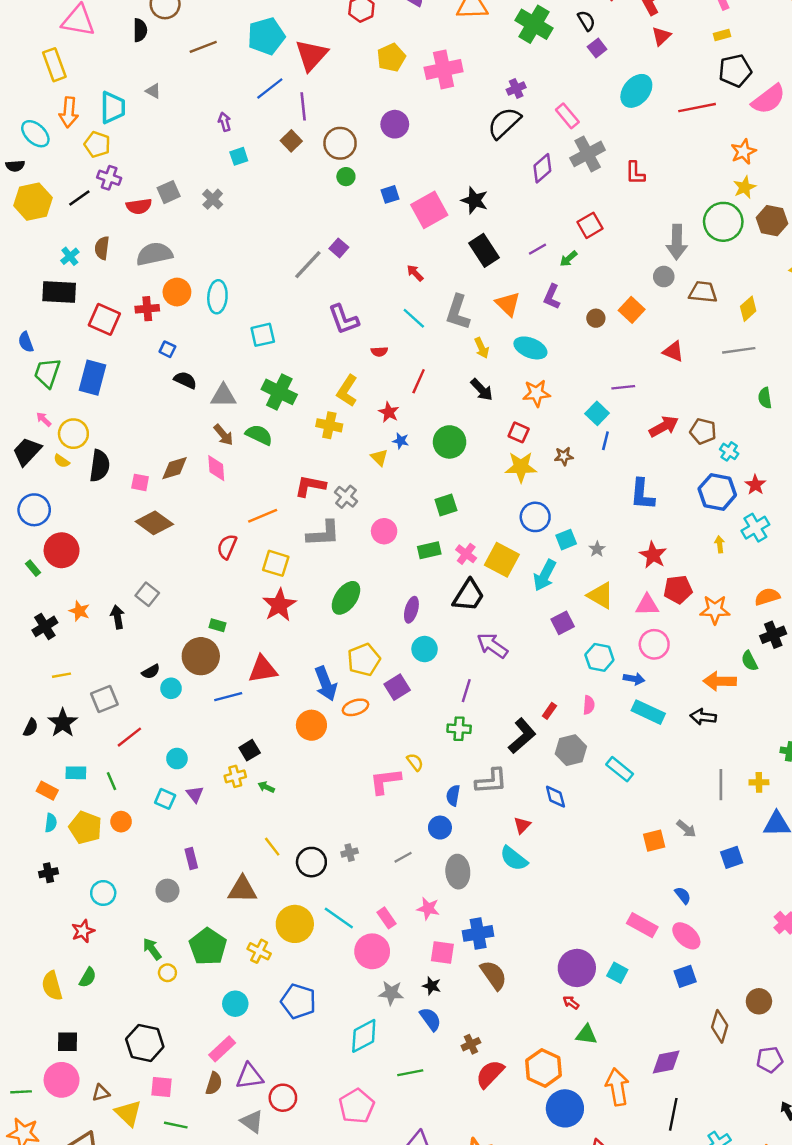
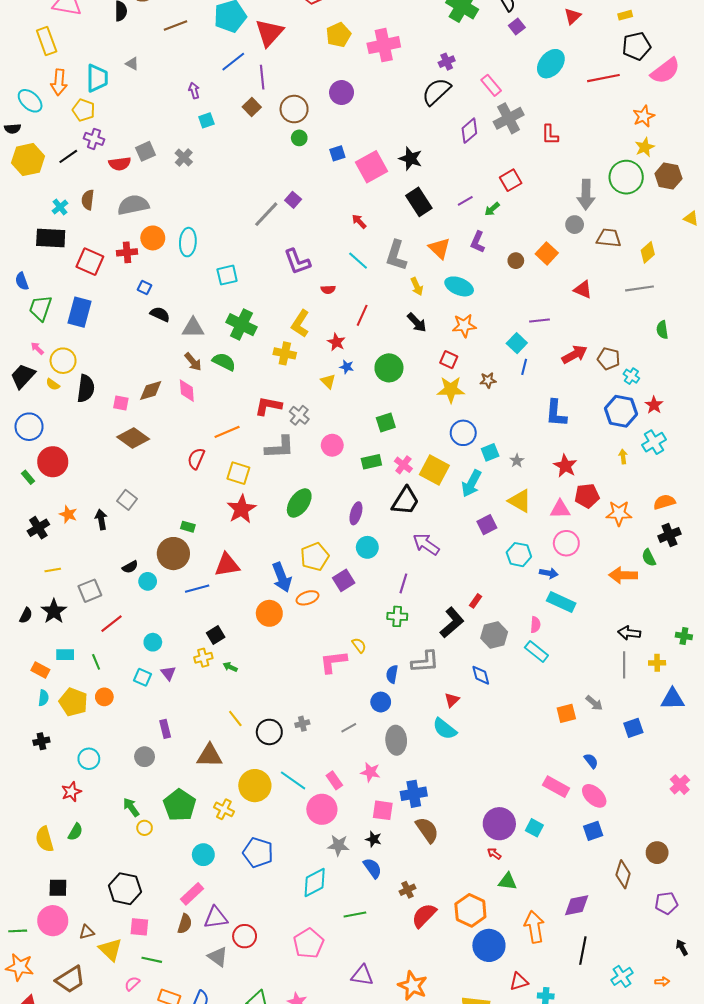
pink semicircle: (589, 705) -> (535, 625), moved
black arrow: (703, 717) -> (629, 633), moved

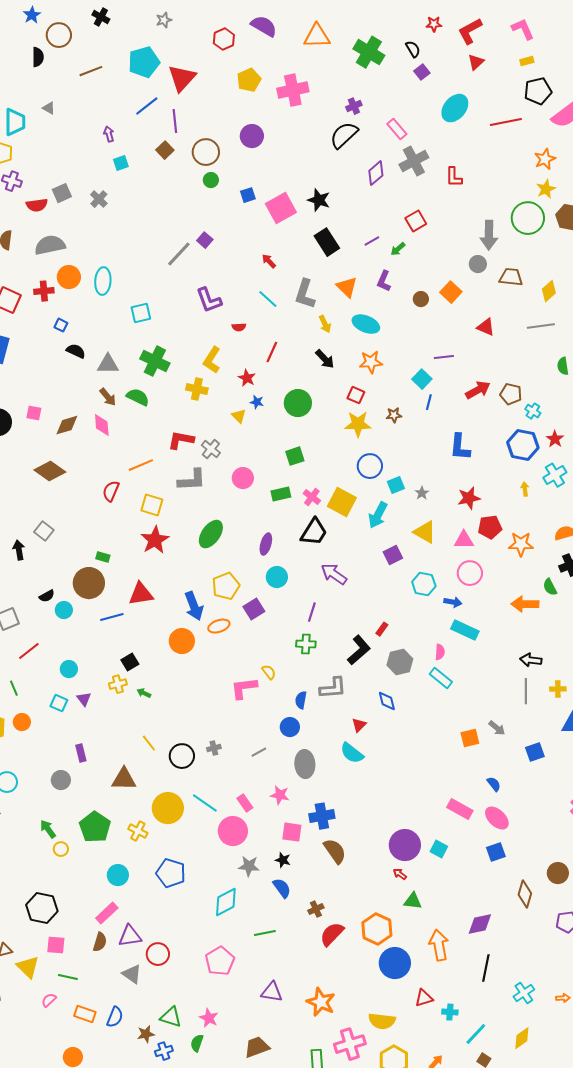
pink square: (121, 403) -> (34, 413), moved
red star: (565, 466) -> (469, 498), turned 30

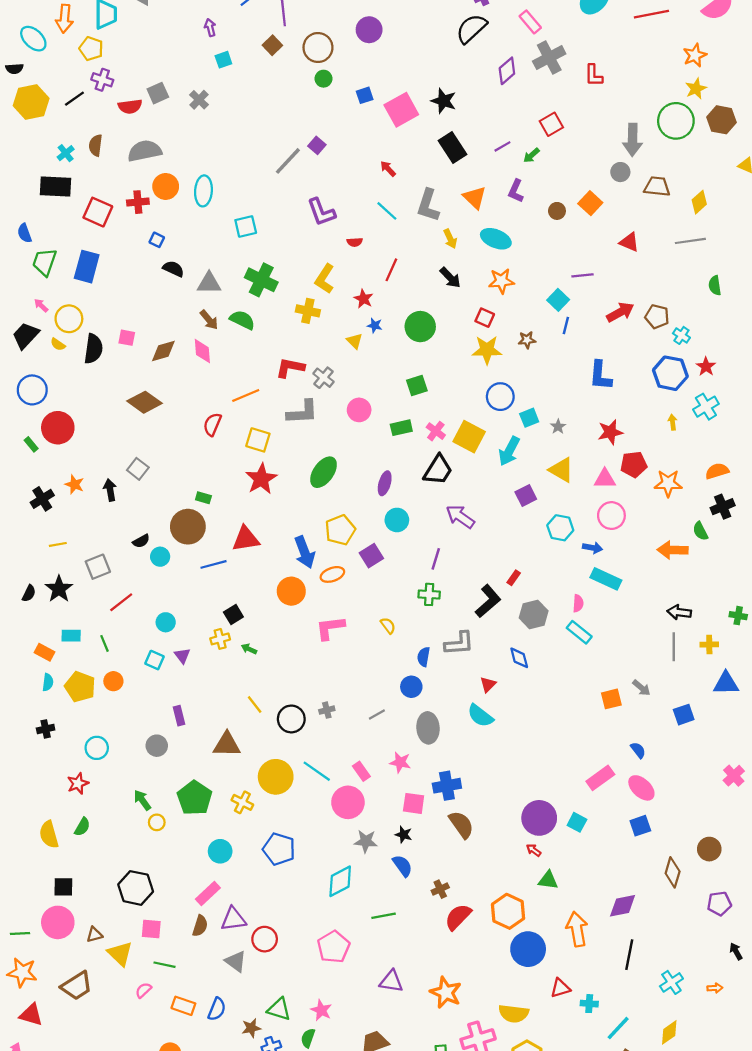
pink L-shape: (244, 688) -> (330, 628), moved
pink rectangle: (460, 809) -> (600, 778), turned -65

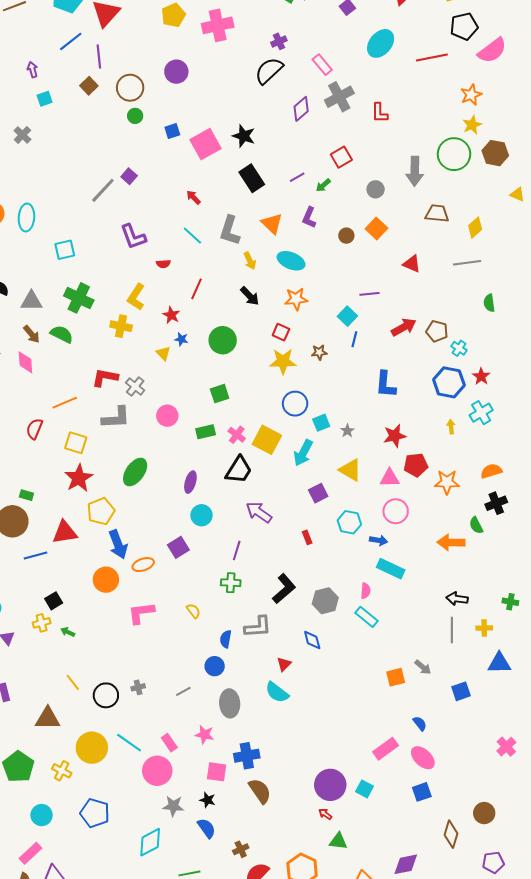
gray circle: (620, 172) -> (376, 189), moved
yellow pentagon: (340, 530) -> (101, 511), moved
red rectangle: (514, 578) -> (307, 537), moved, turned -56

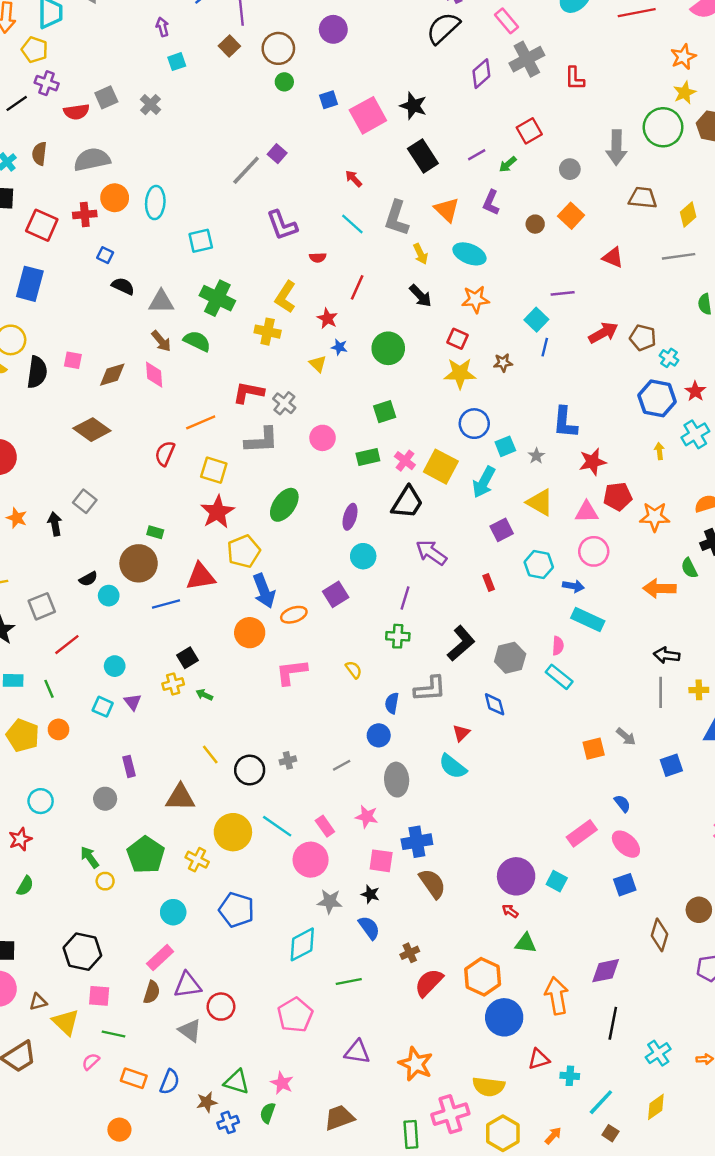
blue L-shape: (386, 384) -> (565, 422), moved

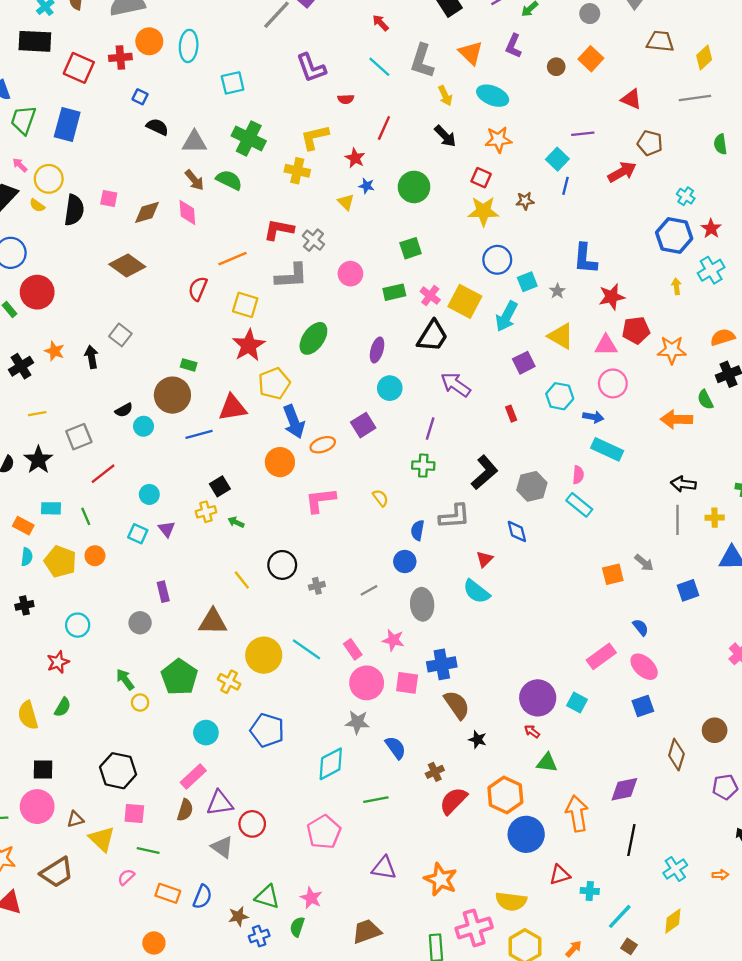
yellow L-shape: (285, 297) -> (315, 137), turned 44
brown pentagon: (643, 338) -> (650, 143), moved
black circle: (250, 770) -> (282, 565), moved
pink circle: (311, 860) -> (367, 683), moved
black star: (370, 894) -> (478, 740), moved

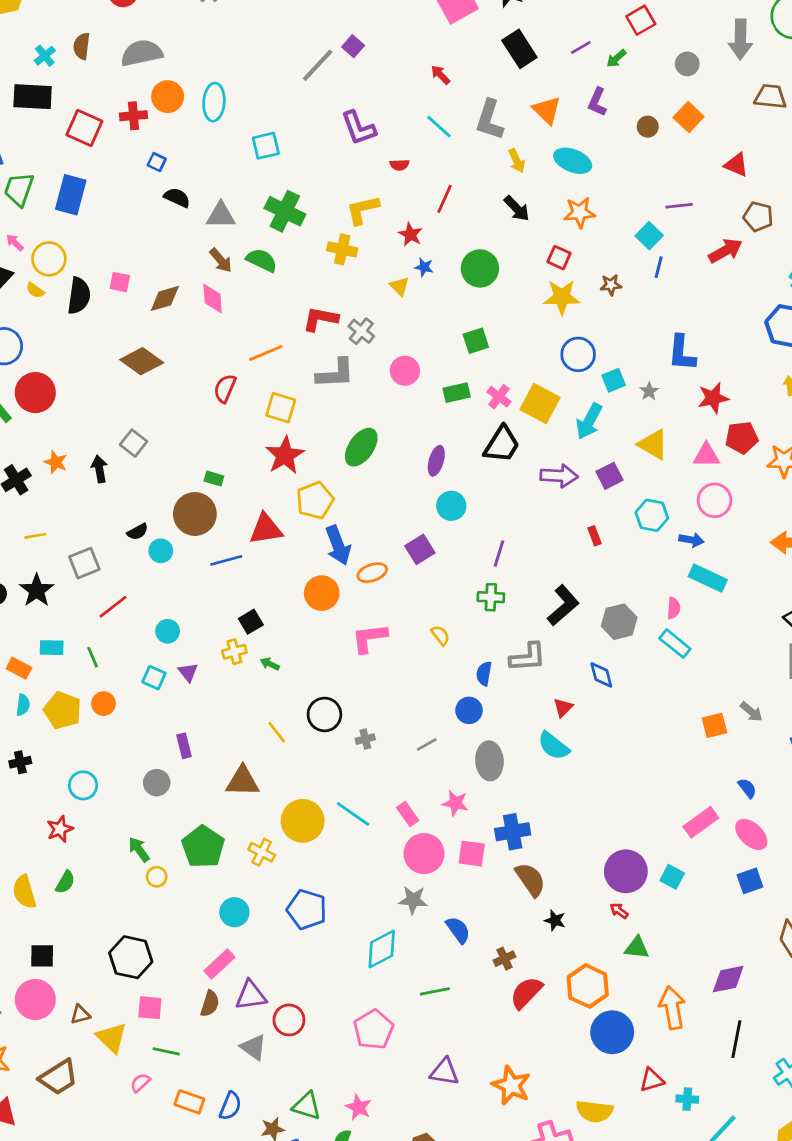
purple arrow: (456, 385) -> (559, 476), moved, turned 148

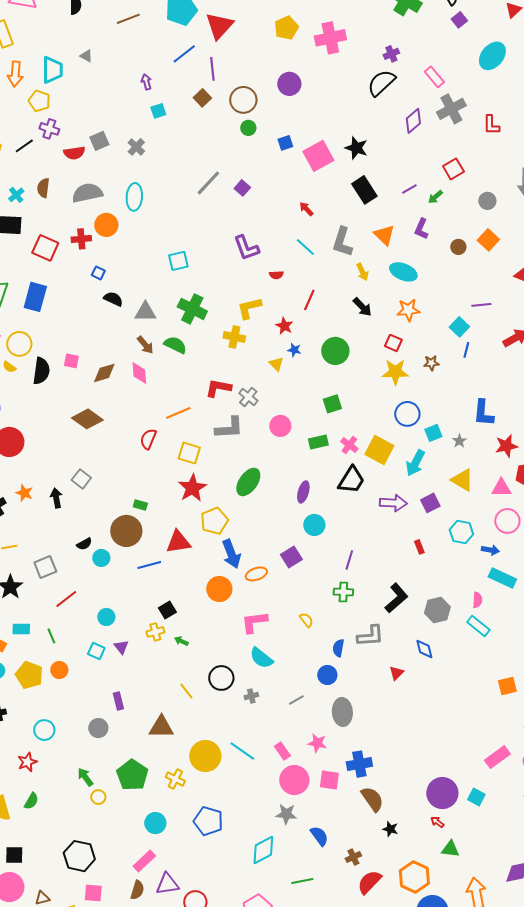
gray line: (318, 65) -> (208, 183), moved
cyan ellipse: (214, 102) -> (134, 197), moved
cyan semicircle: (554, 746) -> (261, 658), moved

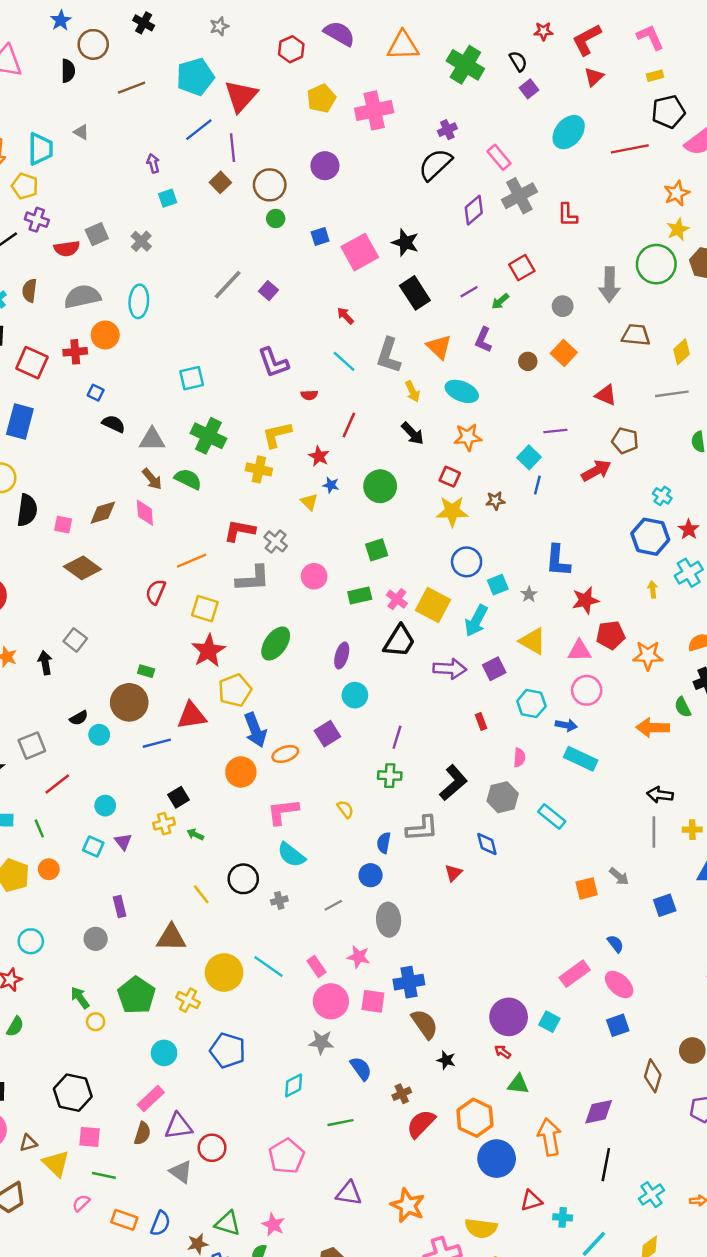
pink square: (71, 361) -> (63, 525), moved
pink semicircle: (477, 600) -> (519, 758), moved
cyan diamond: (263, 850) -> (294, 1085), size x0.7

